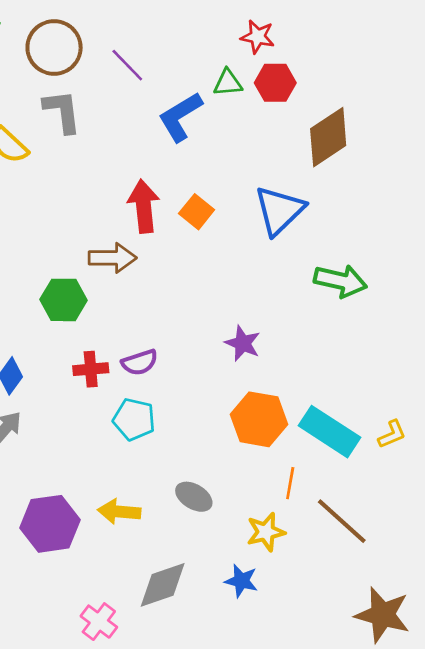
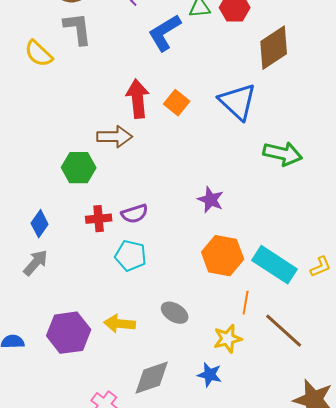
blue triangle: (279, 210) -> (238, 102), turned -33

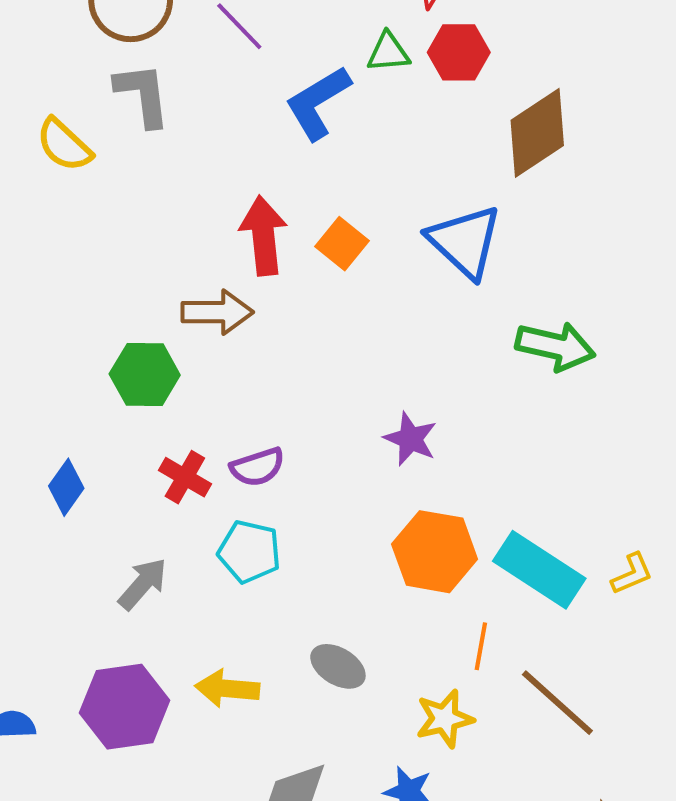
red cross: (99, 219) -> (185, 477), turned 35
gray arrow: (36, 263) -> (143, 584), moved

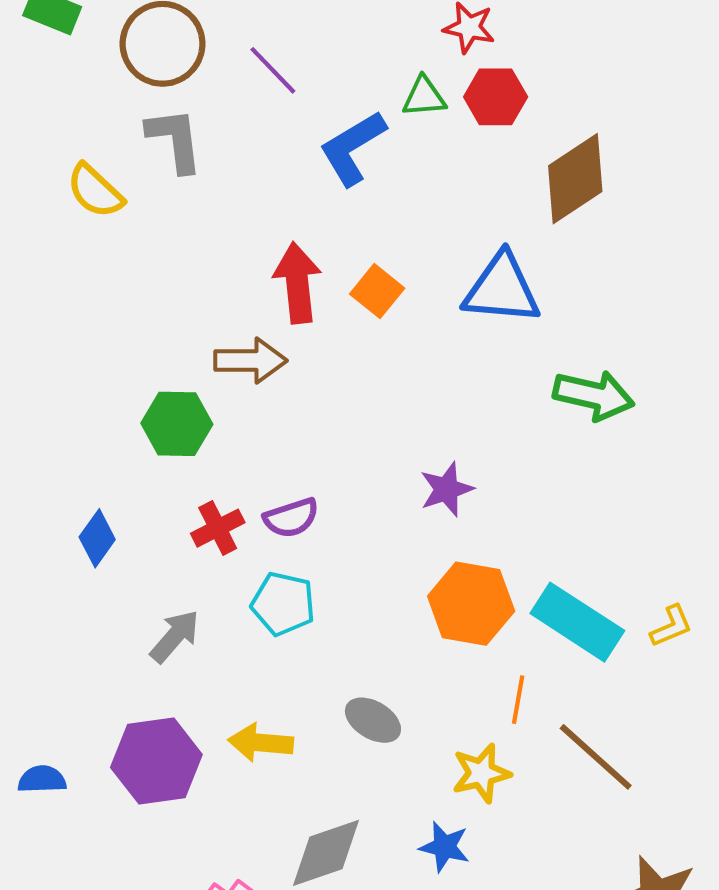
blue triangle: (465, 242) -> (502, 289), turned -38
purple star: (410, 439) -> (447, 489), turned 30
red cross: (185, 477) -> (218, 528), turned 33

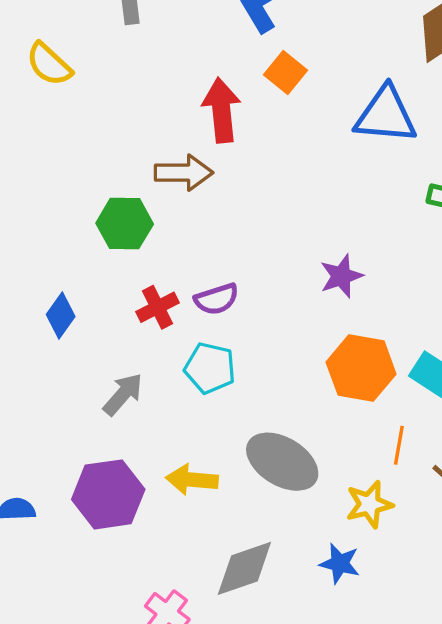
yellow semicircle: (95, 191) -> (49, 64), moved
orange square: (377, 291) -> (286, 72), moved
gray ellipse: (373, 720) -> (282, 462), size x1.6

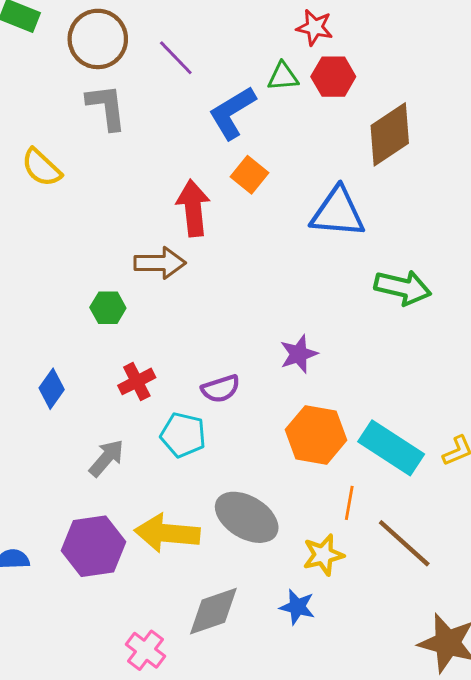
green hexagon: (125, 224) -> (108, 308), size x0.7
purple semicircle: (217, 299) -> (221, 389), moved
yellow arrow: (192, 480) -> (167, 533), size x1.4

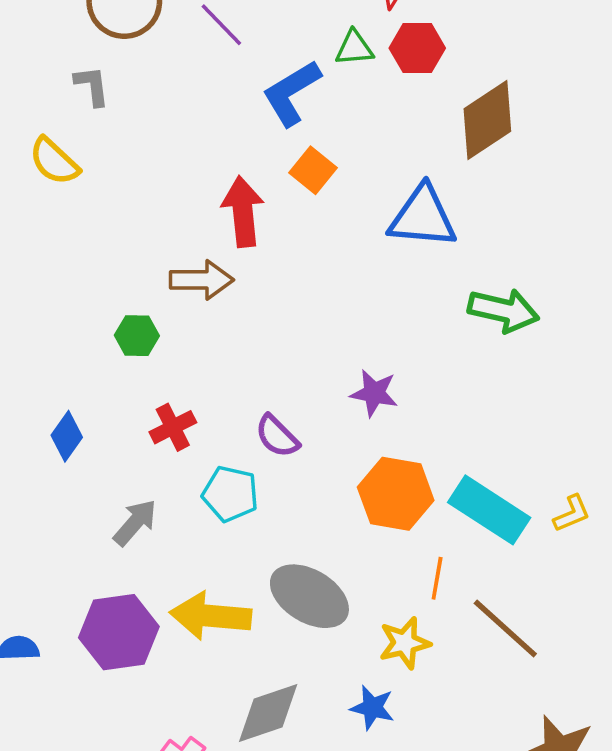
gray L-shape: (106, 107) -> (92, 86), moved, size x0.7
purple star: (299, 354) -> (374, 393), turned 30
purple semicircle: (221, 389) -> (277, 436), turned 63

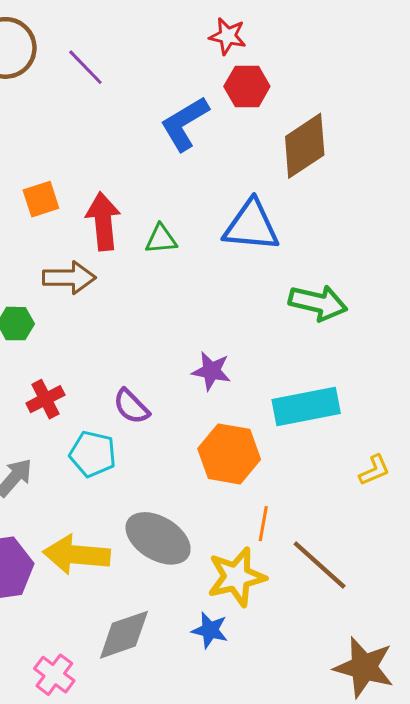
green triangle: (354, 48) -> (161, 239), moved
blue L-shape: (291, 93) -> (185, 124), moved
orange square: (313, 170) -> (41, 199), moved, turned 33
cyan rectangle: (489, 510) -> (306, 407), moved, turned -44
yellow star: (405, 643) -> (237, 577), size x1.4

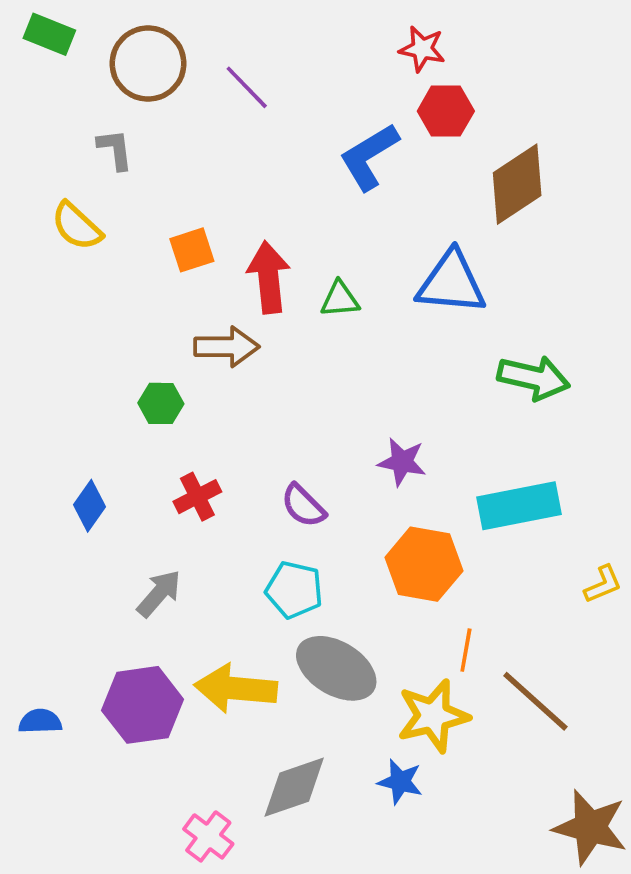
cyan pentagon: (93, 454) -> (294, 590), moved

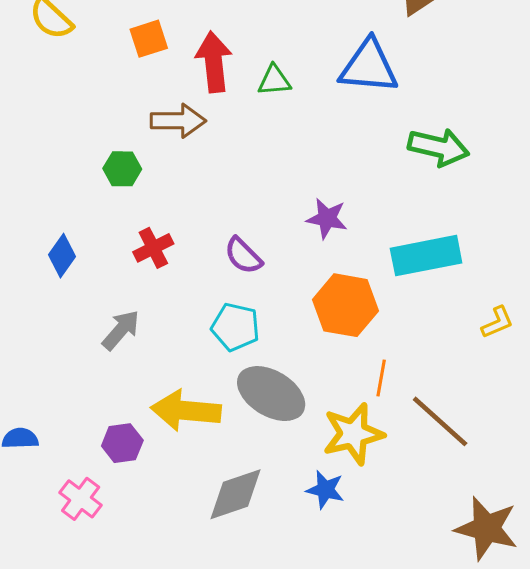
purple hexagon: (143, 705) -> (122, 443), moved, size x0.6
pink cross: (208, 836) -> (81, 499), moved

